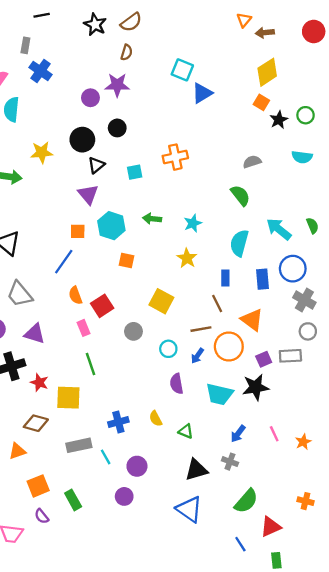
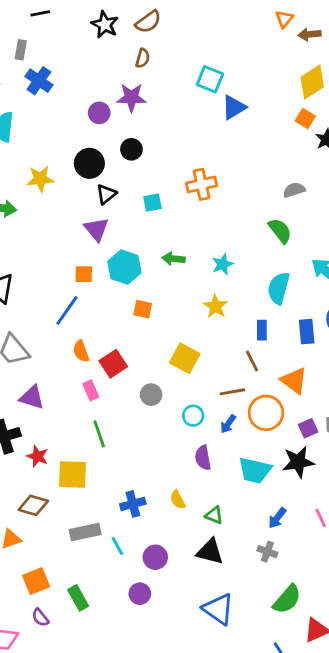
black triangle: (196, 470) -> (210, 552), moved, turned 30

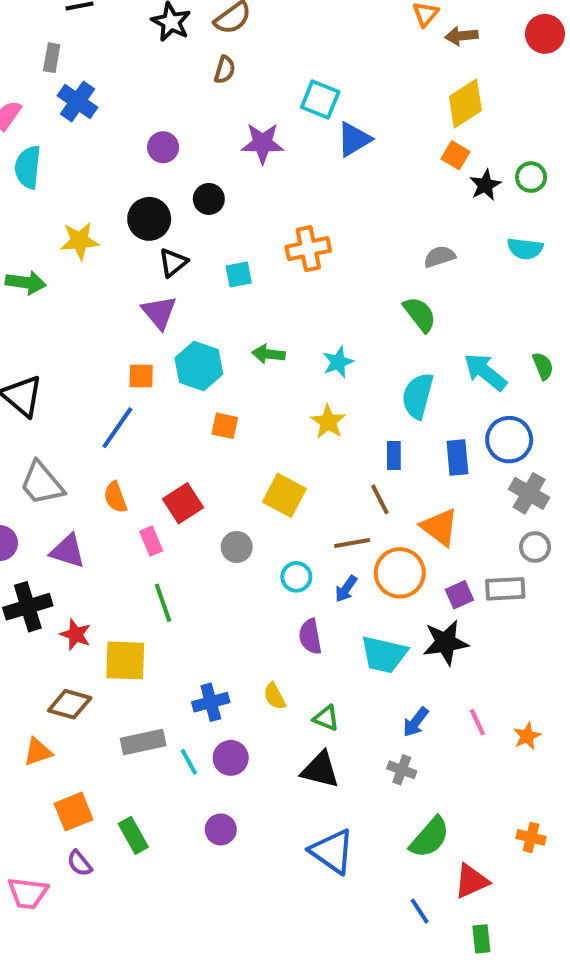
purple star: (131, 97) -> (263, 143), moved
orange semicircle: (81, 351) -> (115, 497), moved
purple circle: (155, 557) -> (231, 758), moved

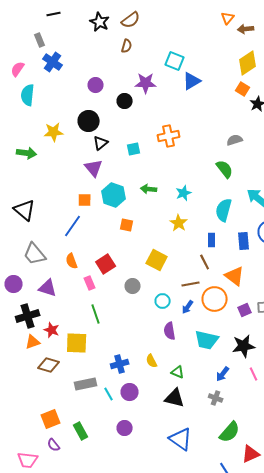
gray rectangle: (52, 58) -> (40, 40), turned -32
black circle: (209, 199) -> (125, 101), moved
black star: (446, 642) -> (244, 346), moved
orange triangle: (38, 752) -> (33, 342), moved

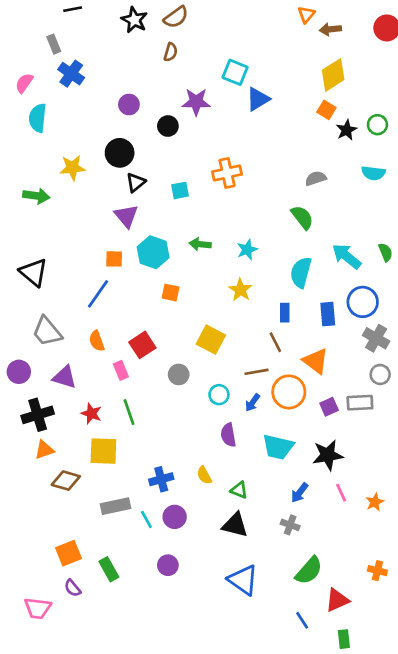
red star: (52, 330) -> (91, 413), moved

